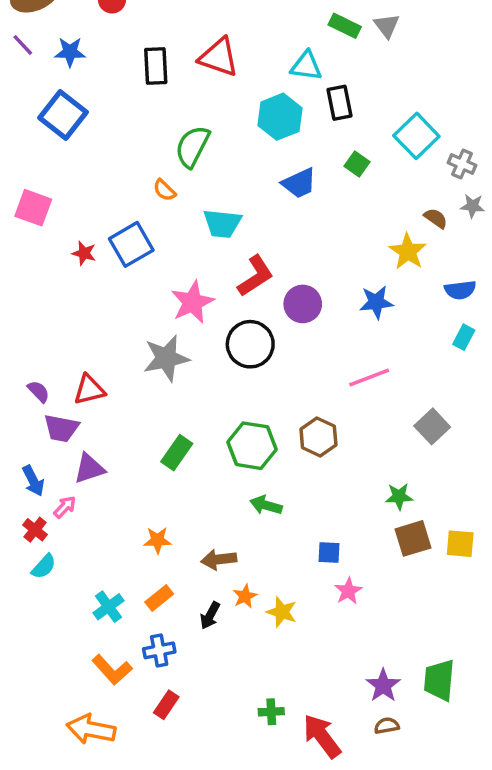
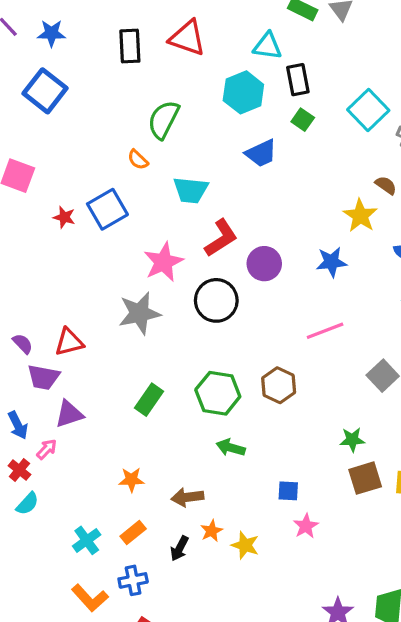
green square: (357, 164) -> (303, 120), moved

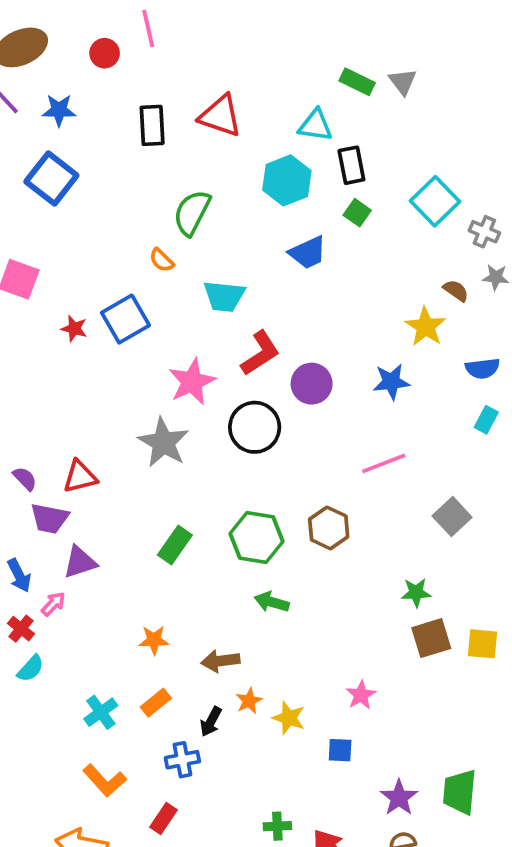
gray star: (139, 313) -> (163, 442), turned -30
blue square: (288, 491) -> (340, 750), moved
blue cross: (133, 580) -> (182, 760), moved

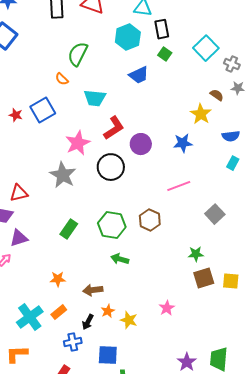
cyan cross: (101, 712) -> (30, 317), size x1.5
blue square: (340, 750) -> (108, 355), moved, size x1.5
orange L-shape: (105, 781) -> (17, 354), moved, turned 130

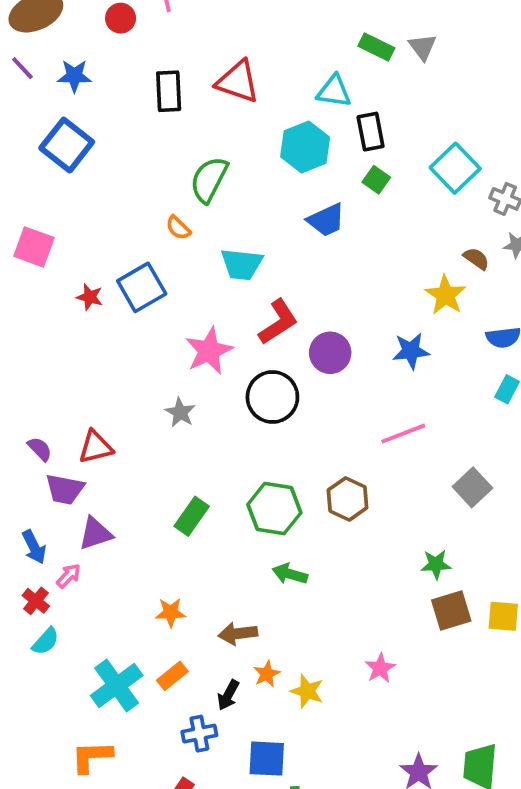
gray star: (63, 175) -> (180, 412), size x0.6

